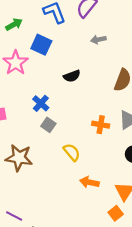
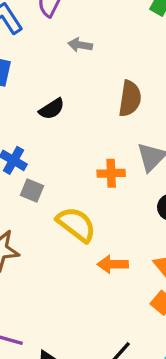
gray arrow: (98, 40) -> (80, 45), turned 32
yellow semicircle: (72, 152) -> (76, 224), size x1.4

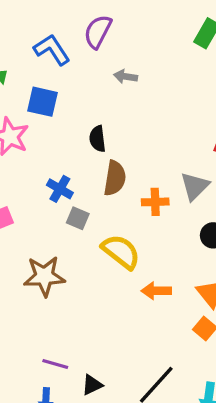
brown semicircle: (130, 99) -> (115, 178), moved
black semicircle: (52, 109) -> (97, 139), turned 115

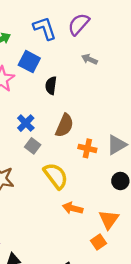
black semicircle: (97, 139) -> (51, 86), moved

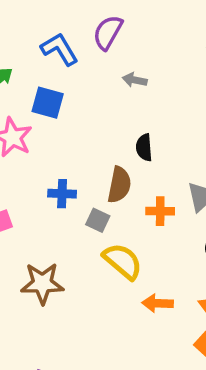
black semicircle: (51, 86) -> (144, 147), moved
blue cross: (26, 123) -> (62, 194), turned -30
gray square: (33, 146) -> (98, 220), moved

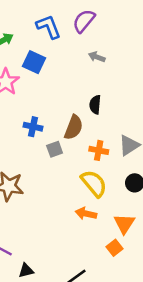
gray square: (98, 220) -> (55, 149), turned 35
yellow semicircle: (123, 261) -> (94, 183), moved

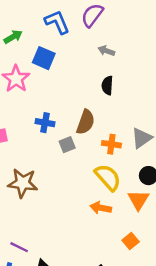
black semicircle: (95, 105) -> (107, 85), moved
orange triangle: (124, 224) -> (138, 200), moved

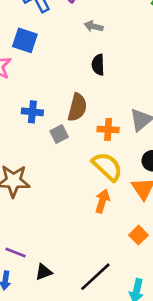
orange arrow: (101, 208) -> (102, 201), turned 102

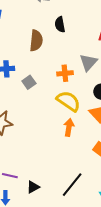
black semicircle: (98, 65) -> (60, 24), moved
brown semicircle: (77, 107) -> (36, 41), moved

